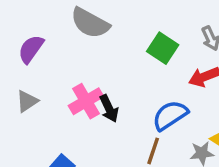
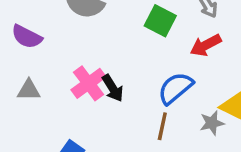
purple semicircle: (31, 49) -> (27, 37), turned -92
gray triangle: (27, 101) -> (29, 90), turned 40

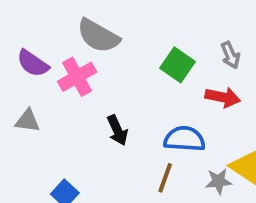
red arrow: (206, 45) -> (223, 97), turned -148
pink cross: (89, 83) -> (77, 77), moved
blue semicircle: (175, 88) -> (184, 139), turned 36

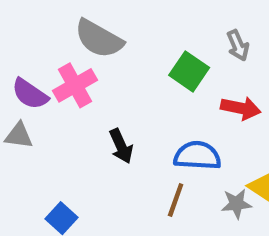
gray arrow: (230, 55) -> (238, 45), moved
purple semicircle: (33, 63) -> (30, 94), moved

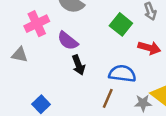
pink cross: (75, 85) -> (37, 24), moved
purple semicircle: (30, 94) -> (68, 41), moved

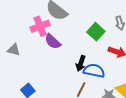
pink cross: (37, 24) -> (40, 26), moved
black arrow: (78, 65) -> (81, 63), moved, turned 35

